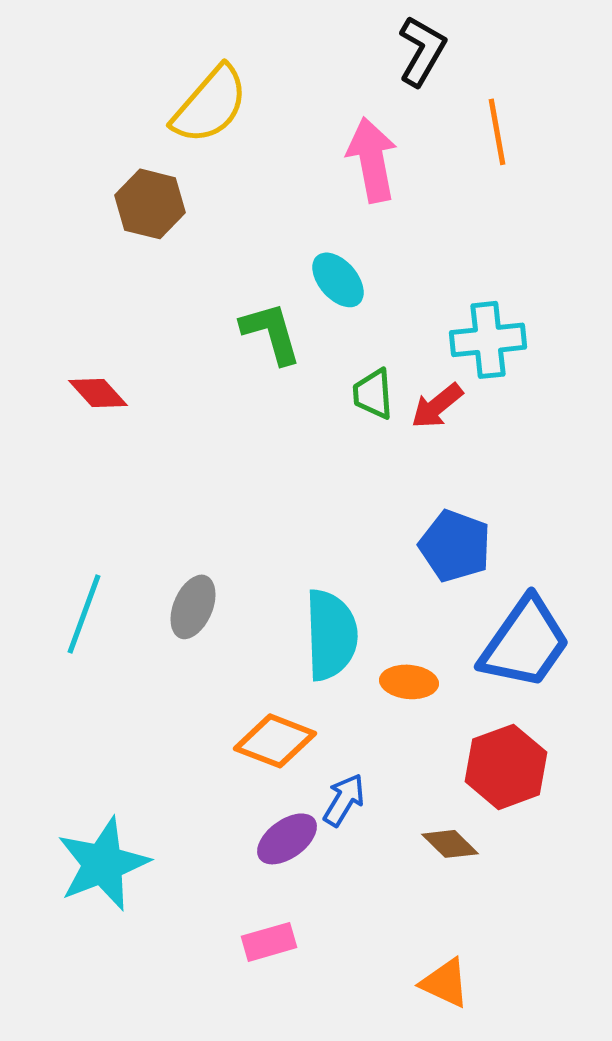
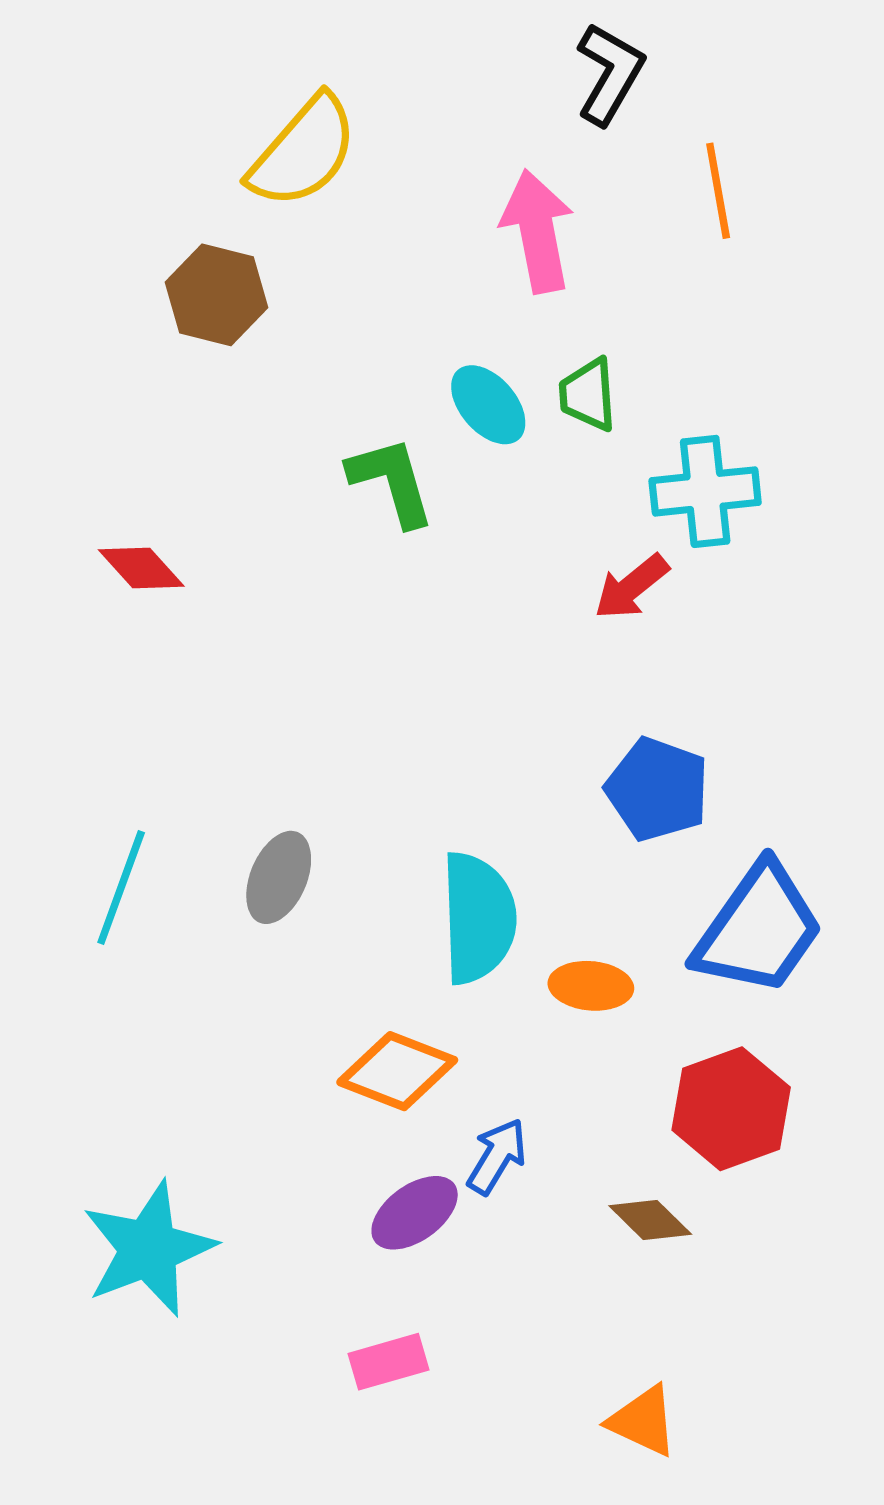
green trapezoid: (373, 394) -> (588, 395), moved

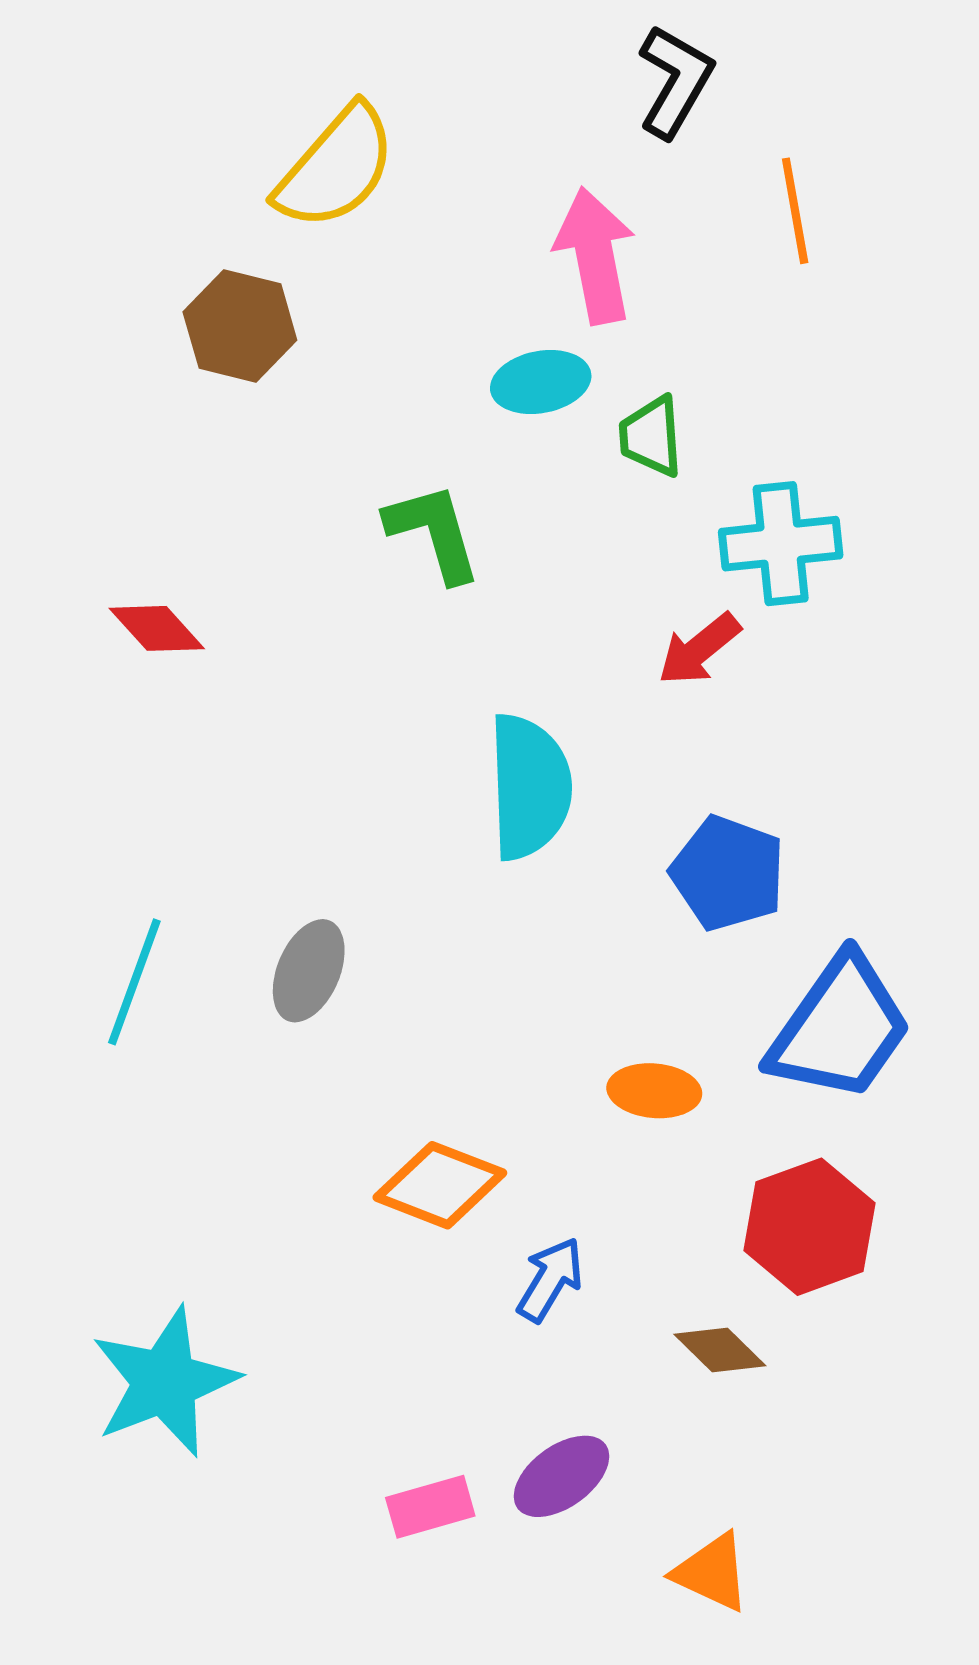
cyan ellipse: (488, 405) -> (541, 382), moved, turned -60
cyan semicircle: (478, 918) -> (529, 787), moved
purple ellipse: (415, 1213) -> (561, 1476), moved

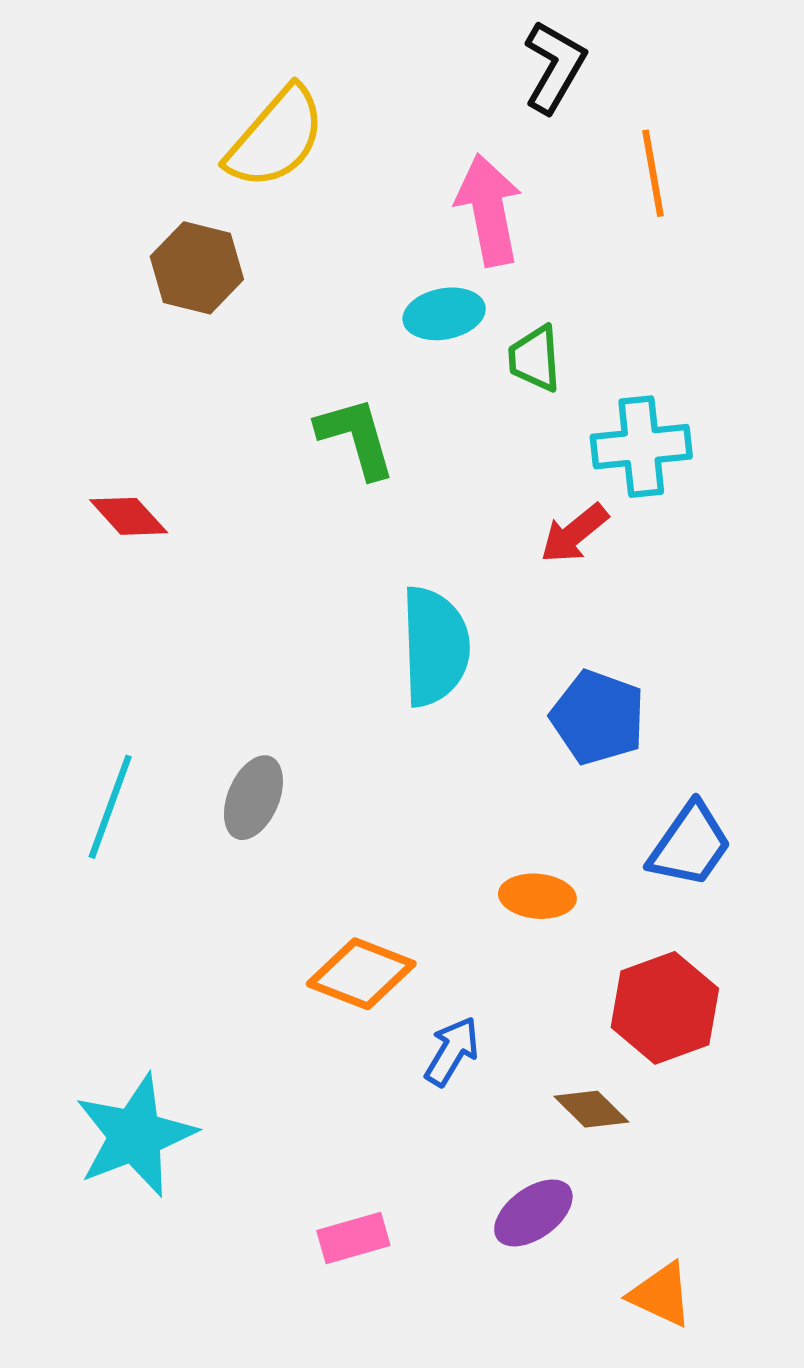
blue trapezoid: (840, 1028) -> (690, 845), size x0.7
purple ellipse: (561, 1476) -> (533, 1213), moved
orange triangle: (712, 1572) -> (661, 1294), moved

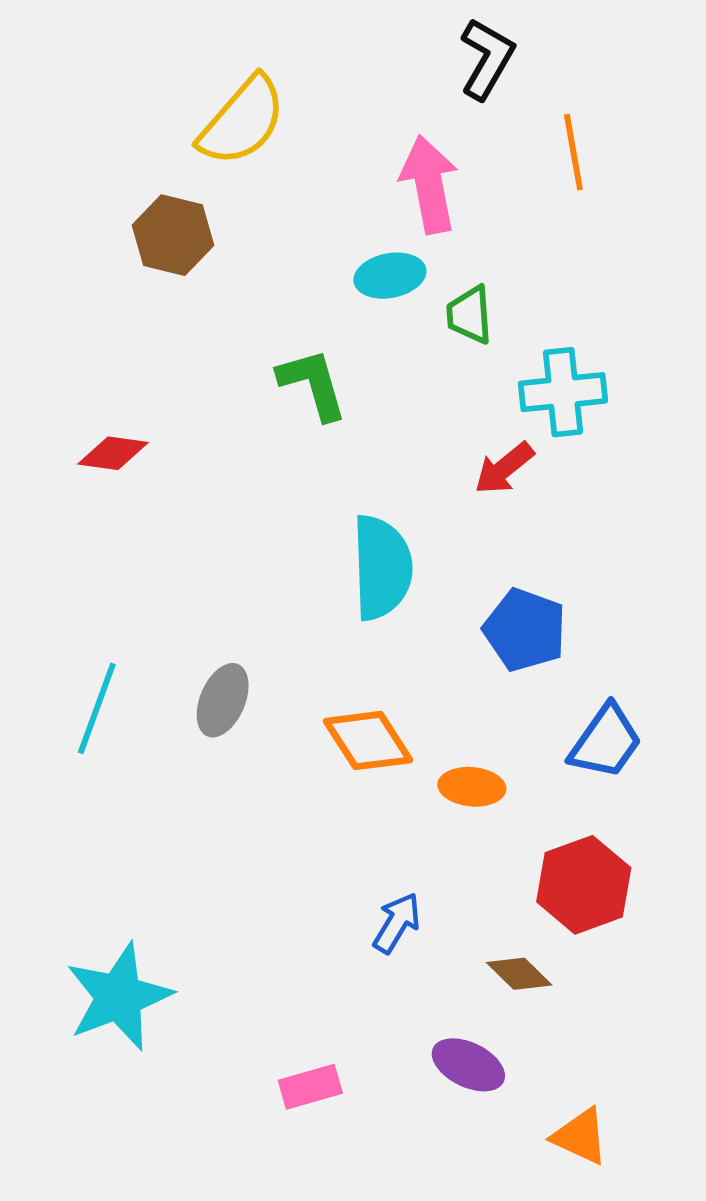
red diamond: (129, 516) -> (113, 453), turned -40
orange diamond: (361, 974) -> (368, 741), moved, turned 36
purple ellipse: (533, 1213) -> (468, 1065), turned 62

